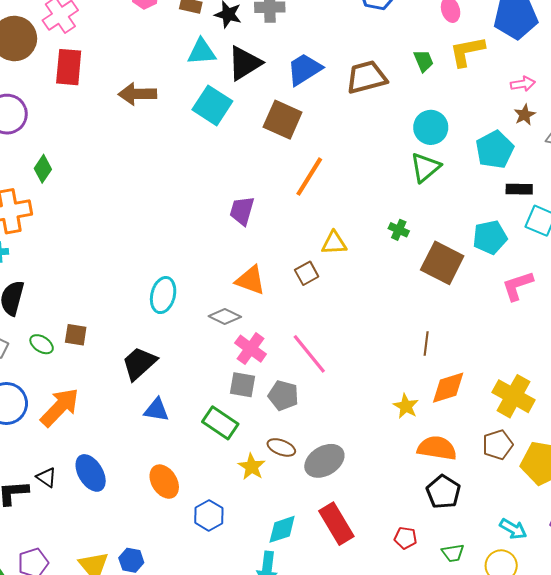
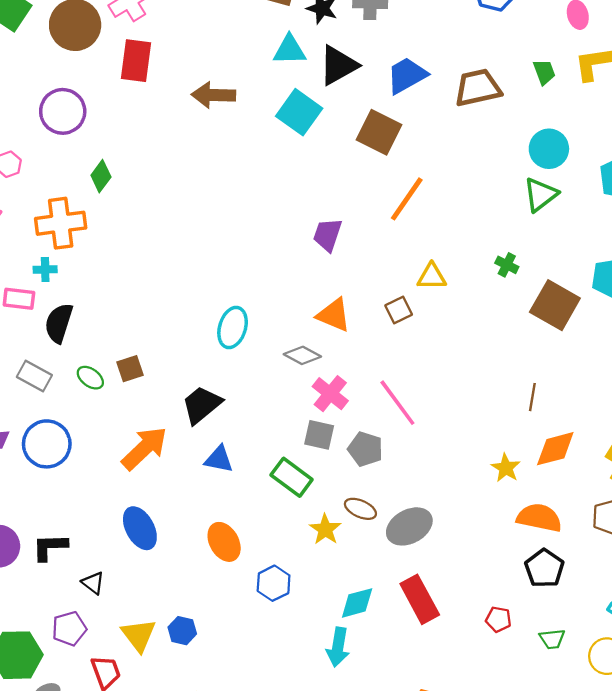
brown square: (76, 335) -> (130, 369), turned -30
orange arrow: (60, 407) -> (144, 448), moved
black triangle: (47, 477) -> (93, 583), moved

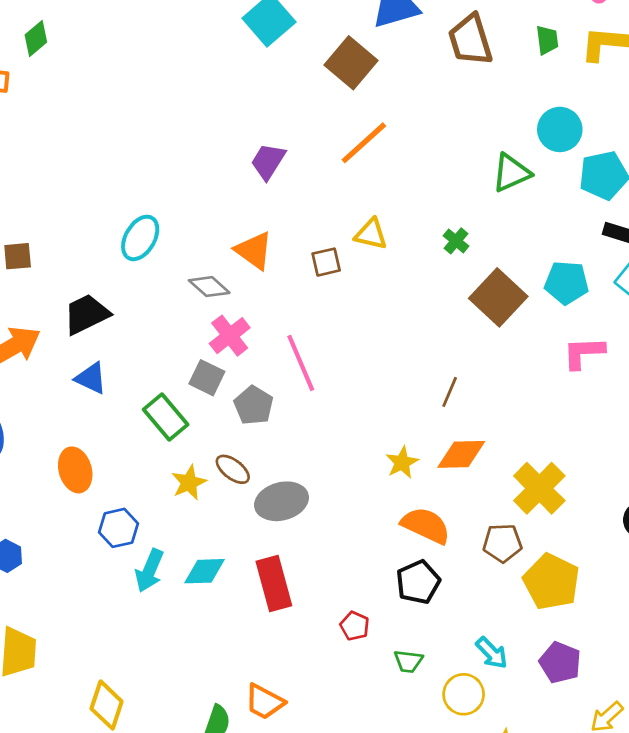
brown trapezoid: (478, 88) -> (470, 40), turned -108
cyan circle: (549, 149) -> (560, 129), moved
cyan arrow: (338, 647) -> (149, 571), moved

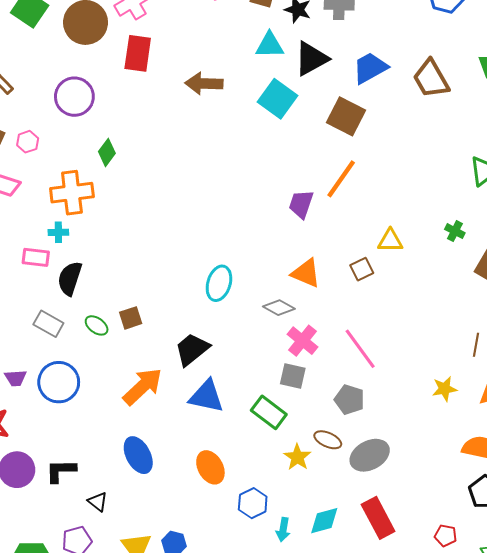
orange line: (364, 143) -> (341, 179), moved
blue triangle: (91, 378) -> (206, 396), size x1.4
gray pentagon: (254, 405) -> (349, 400), moved
yellow star: (402, 462) -> (445, 389), moved, turned 30
cyan arrow: (149, 571) -> (283, 530), size x0.7

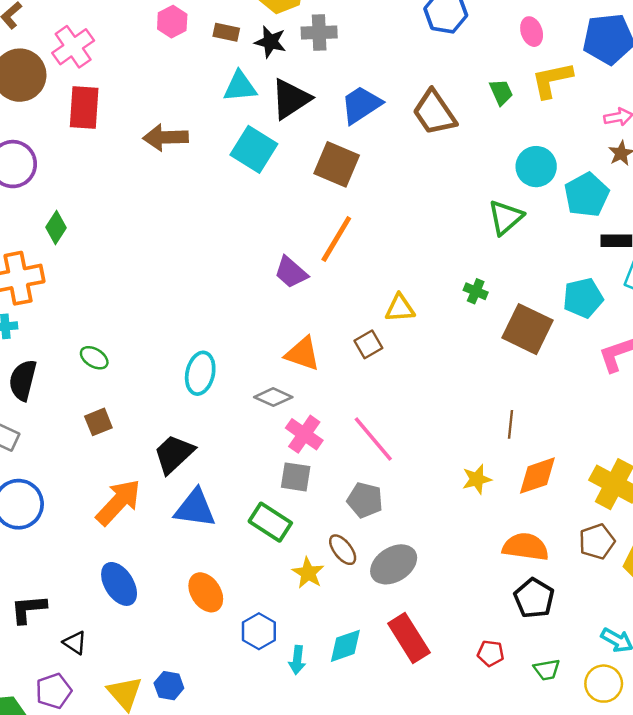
purple trapezoid: (301, 204) -> (291, 272), turned -64
green ellipse: (97, 325) -> (94, 358), moved
brown ellipse: (328, 440) -> (343, 550), turned 32

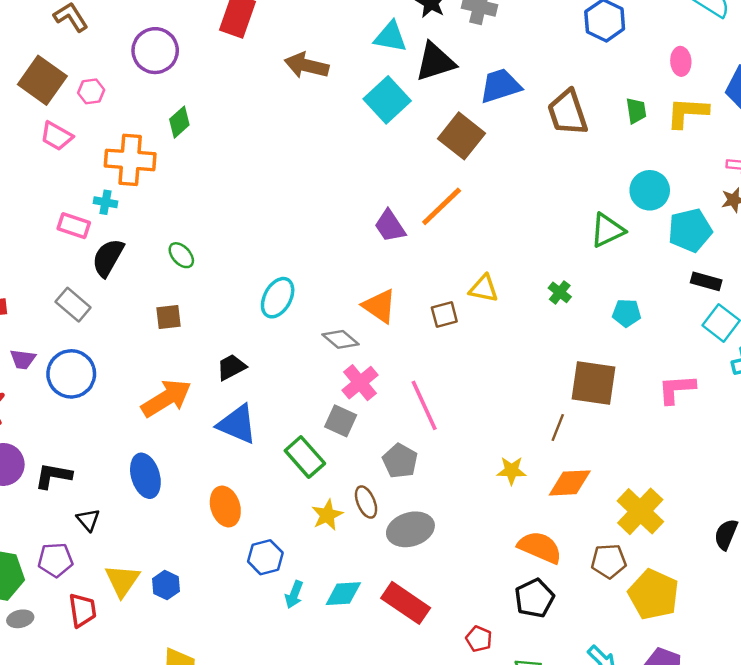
cyan pentagon: (583, 298) -> (627, 313), moved, size x0.7
brown square: (528, 329) -> (594, 383), moved, turned -33
black trapezoid: (174, 454) -> (231, 367), size x0.7
red rectangle: (409, 638) -> (406, 603), turned -39

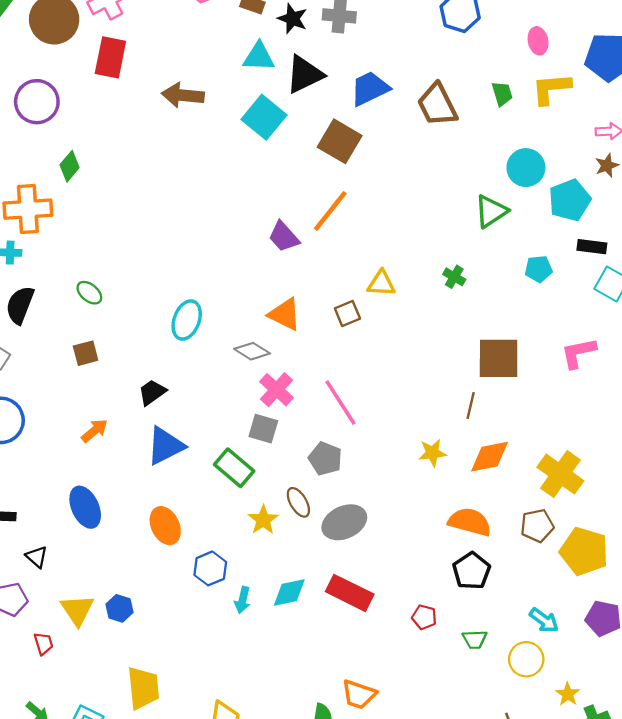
cyan pentagon: (627, 313) -> (539, 269), moved
orange arrow: (166, 398) -> (94, 431), size x0.6
blue triangle: (237, 424) -> (165, 446), turned -42
red trapezoid: (82, 610) -> (43, 643), size x0.7

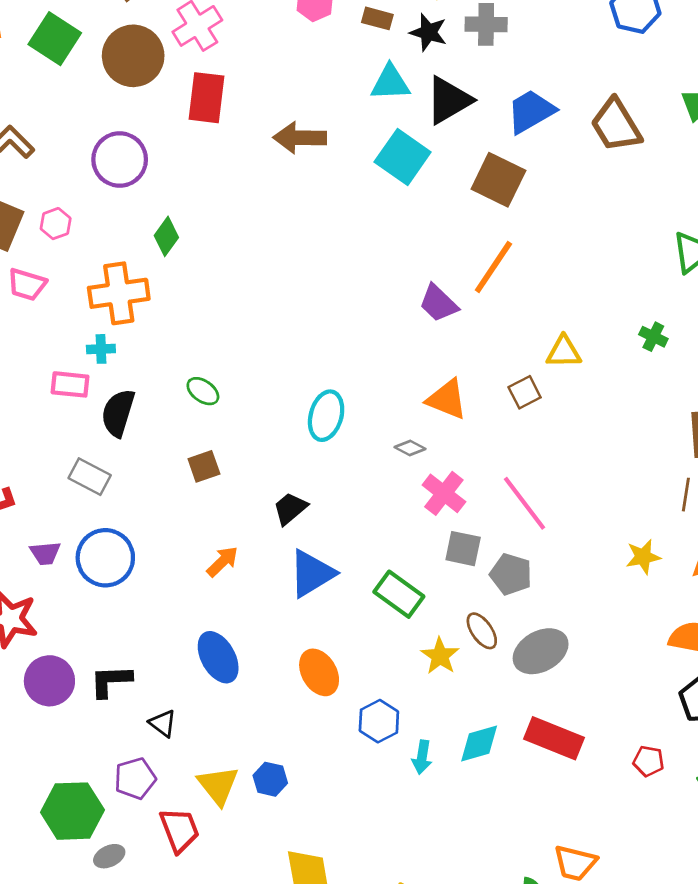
gray diamond: (252, 351) -> (410, 448), size x0.7
gray square: (263, 429) -> (463, 549), moved
red trapezoid: (43, 643) -> (179, 830), size x1.6

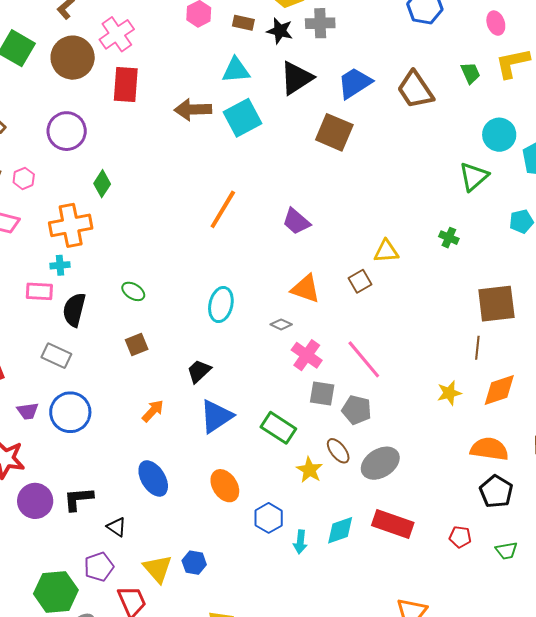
cyan triangle: (390, 83) -> (236, 70), moved
cyan square: (403, 157) -> (242, 118), moved, turned 30
orange line: (493, 267) -> (223, 209), moved

